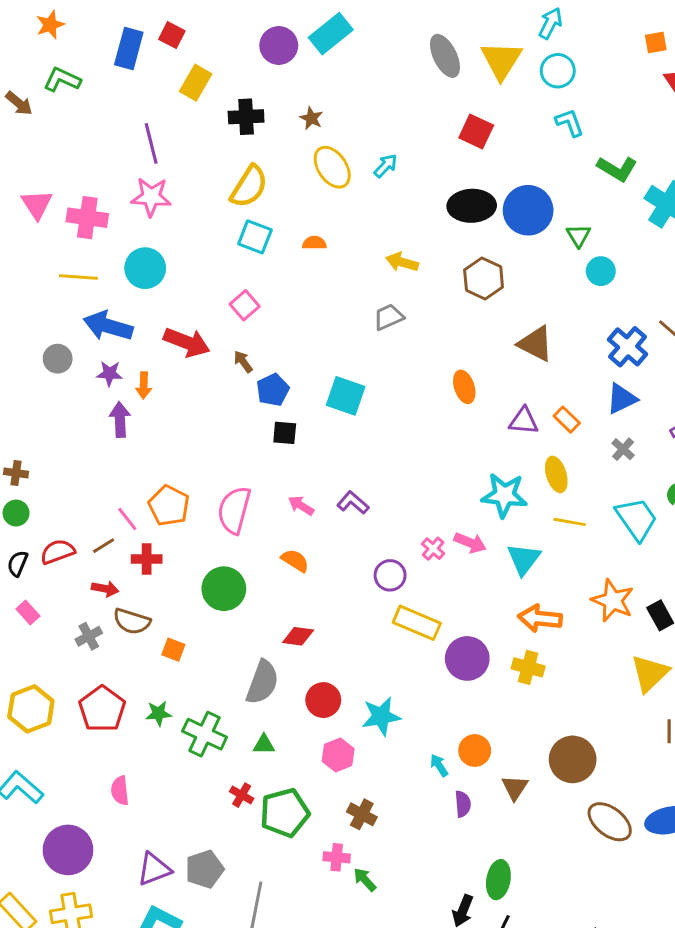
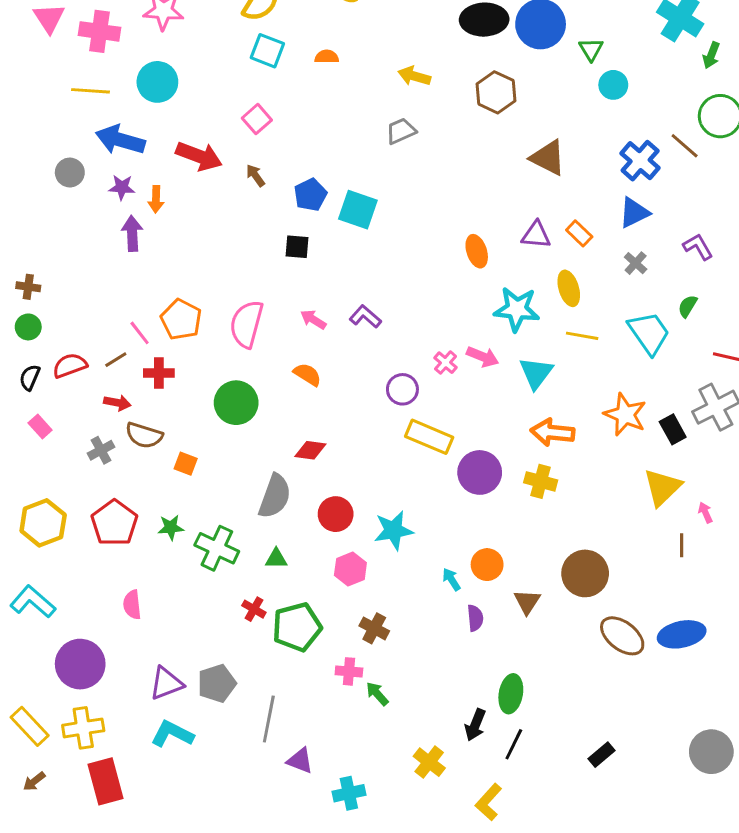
orange ellipse: (464, 387) -> (477, 251), moved
blue pentagon: (273, 390) -> (310, 195), moved

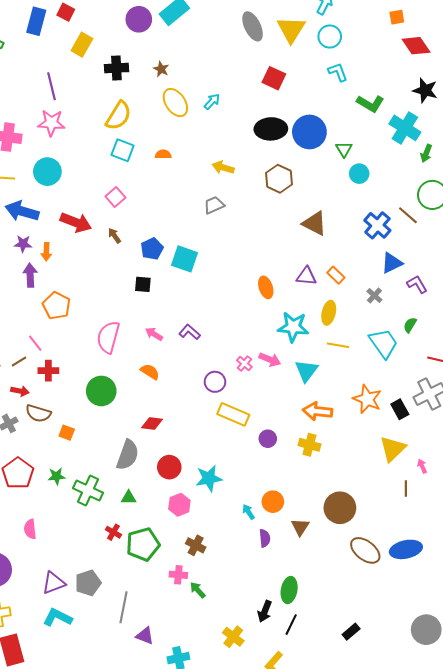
blue triangle: (634, 213) -> (392, 263), moved
yellow ellipse: (569, 288) -> (329, 313), turned 30
orange pentagon: (181, 320) -> (57, 306), moved
purple circle: (480, 472) -> (268, 439), size x0.6

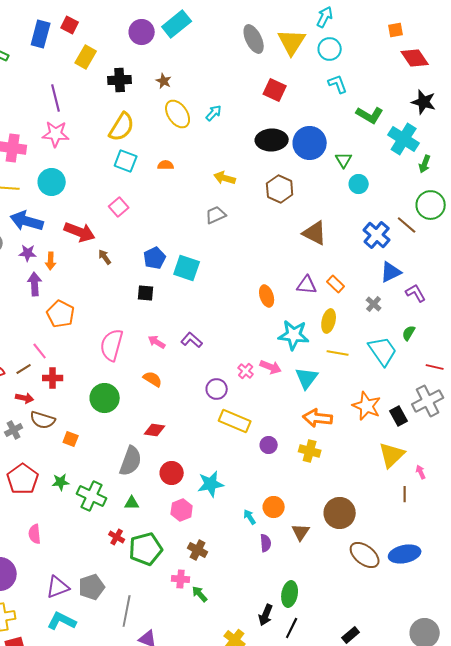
brown arrow: (114, 236) -> (105, 257), moved

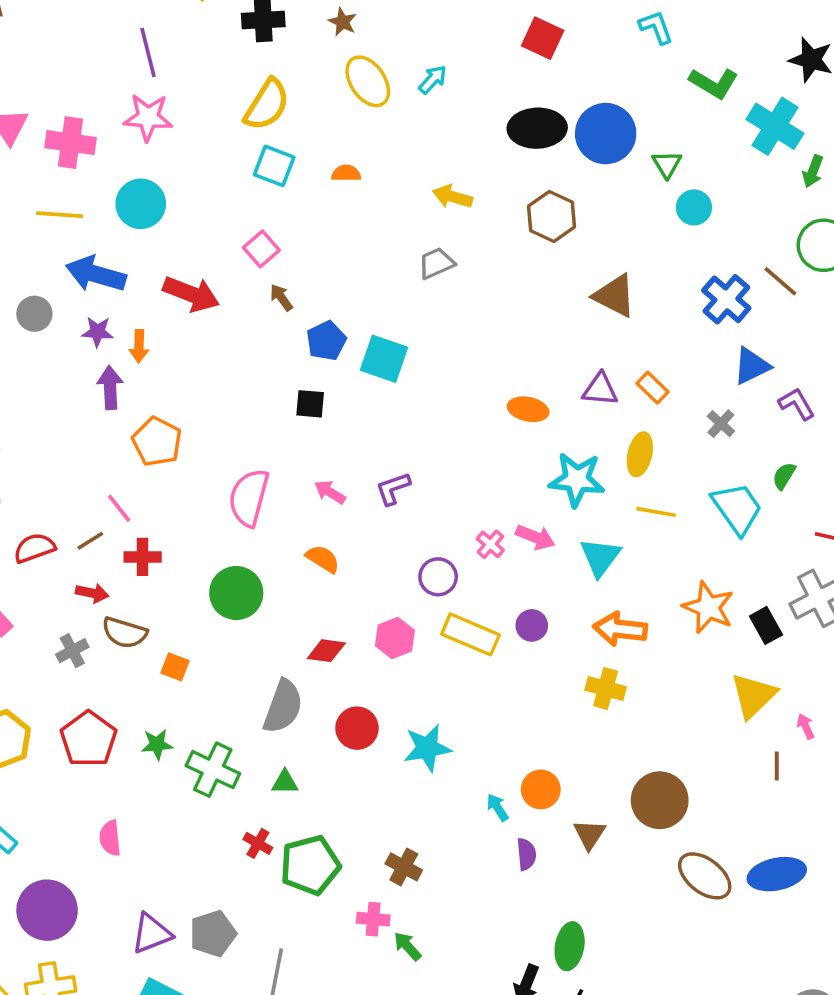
brown arrow: (105, 257) -> (281, 298), moved
orange ellipse: (267, 296) -> (528, 409), turned -60
purple L-shape: (192, 340) -> (393, 489), turned -60
purple circle: (269, 445) -> (532, 625), moved
pink hexagon: (182, 510) -> (395, 638), moved

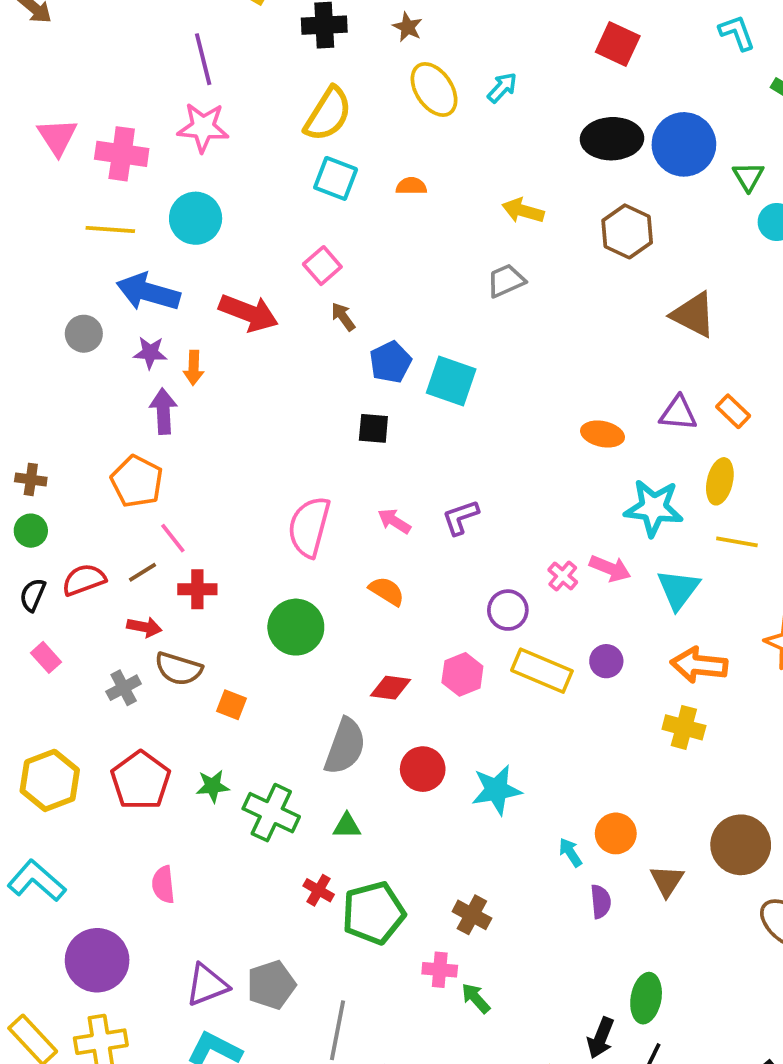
orange pentagon: (157, 442) -> (137, 481), moved

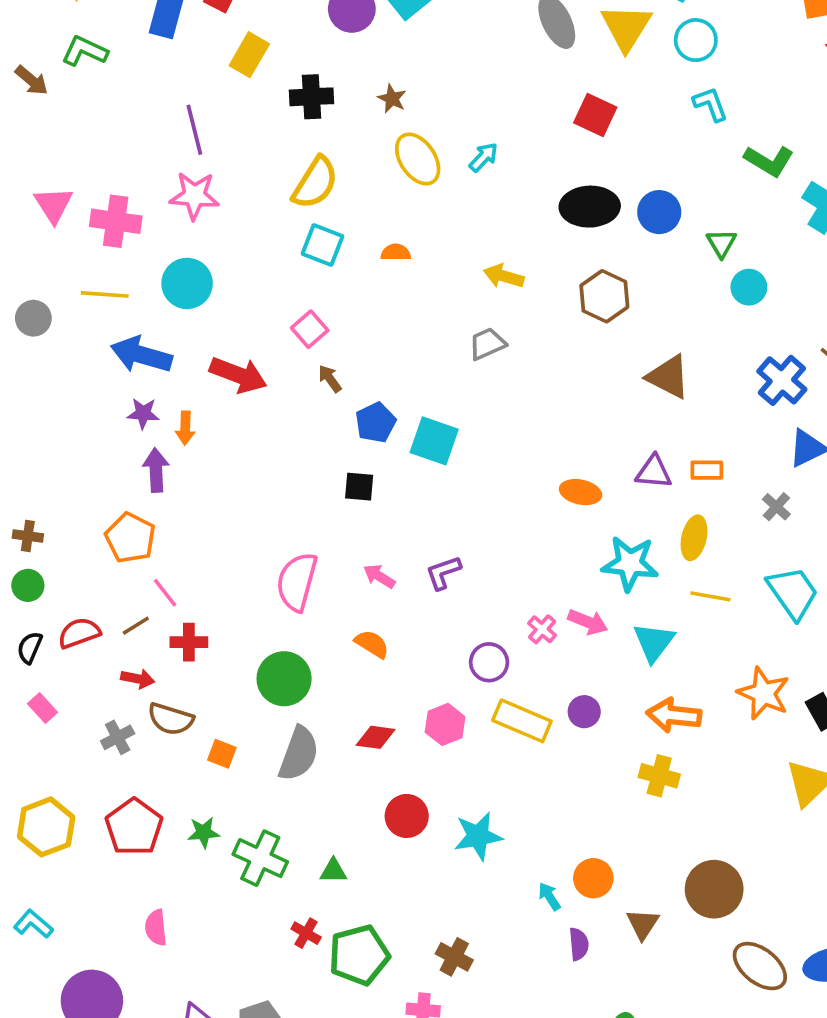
blue circle: (684, 144) -> (659, 212), size x0.7
gray circle: (84, 334) -> (33, 318), moved
orange rectangle: (733, 411) -> (707, 470), turned -44
gray semicircle: (345, 746) -> (299, 754), moved
cyan L-shape: (37, 881) -> (33, 924), size x0.7

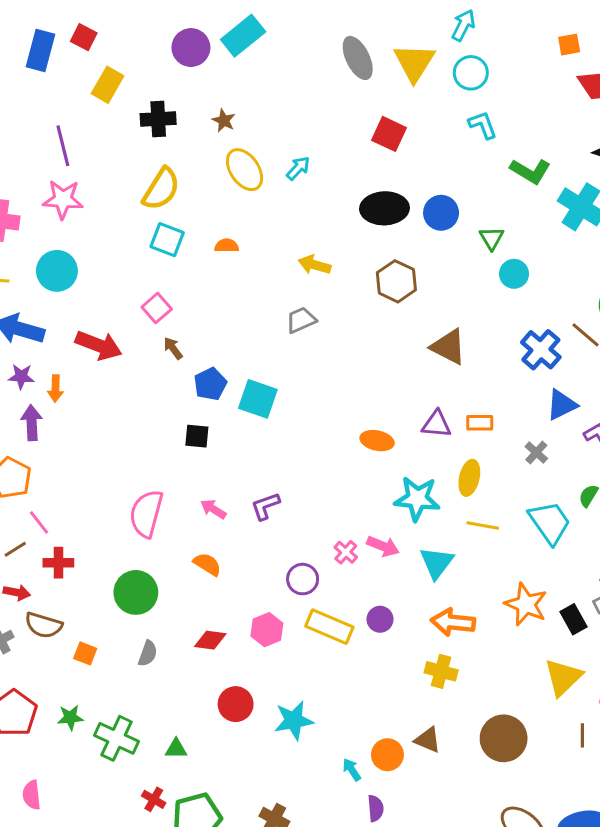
gray semicircle: (299, 754) -> (148, 653), size x0.6
brown circle: (714, 889) -> (504, 738), moved
brown triangle: (643, 924) -> (428, 740), moved, turned -40

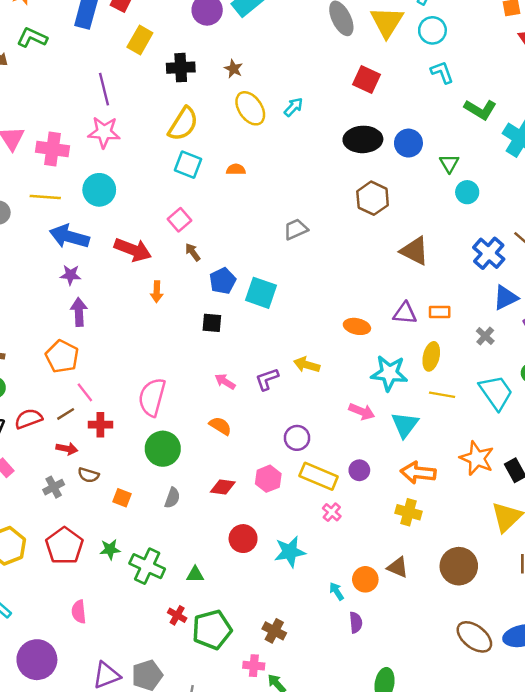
yellow arrow: (315, 265) -> (307, 365), moved
orange arrow: (55, 388) -> (157, 292), moved
pink semicircle: (146, 514) -> (152, 397), moved
pink cross: (346, 552) -> (332, 512), moved
brown semicircle: (44, 625) -> (88, 475), size x0.7

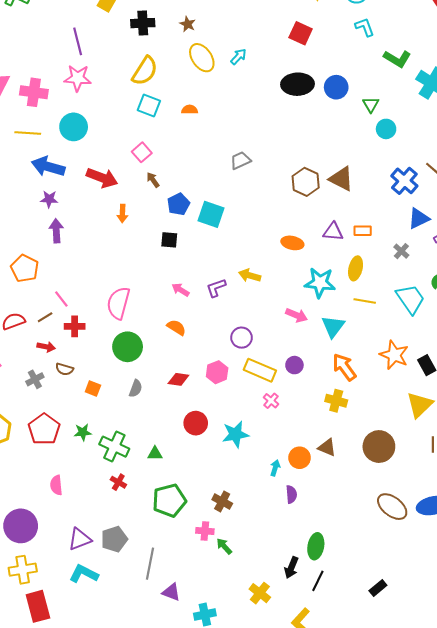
brown hexagon: (373, 198) -> (306, 182), moved
orange pentagon: (62, 356) -> (25, 268), moved
orange arrow: (418, 473) -> (344, 367), turned 48
cyan arrow: (337, 591) -> (275, 468), turned 49
red cross: (177, 615) -> (118, 482), moved

